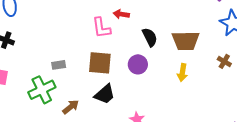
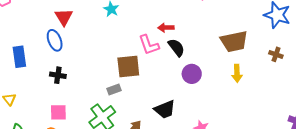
black semicircle: (150, 37) -> (176, 48), moved
brown square: (100, 63) -> (128, 67), moved
black trapezoid: (105, 94) -> (165, 109), turned 30

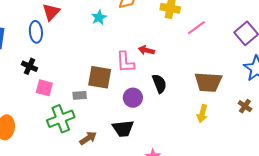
black semicircle: (176, 48) -> (159, 84), moved
purple circle: (192, 74) -> (133, 98), moved
pink square: (58, 112) -> (44, 88), moved

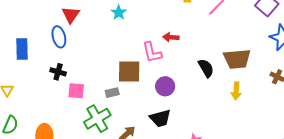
black semicircle: (159, 84) -> (206, 68), moved

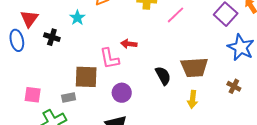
black cross: (58, 72) -> (52, 37), moved

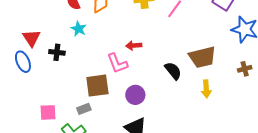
brown cross: (234, 86) -> (245, 69), turned -32

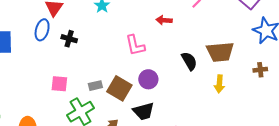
red arrow: (134, 46) -> (164, 20), moved
black cross: (57, 52) -> (69, 39), moved
blue ellipse: (23, 62) -> (42, 30), turned 30
brown square: (97, 86) -> (119, 88), moved, turned 30

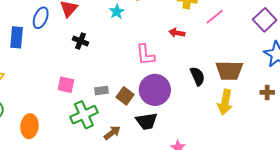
blue ellipse: (42, 30) -> (41, 18), moved
purple circle: (148, 79) -> (155, 90), size x1.6
yellow arrow: (219, 84) -> (225, 102), size x1.4
brown square: (119, 88) -> (125, 96), size x0.7

